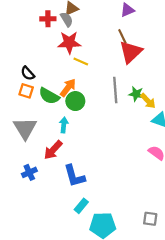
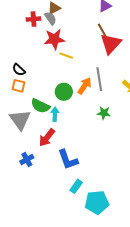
orange arrow: (68, 88) -> (85, 86), moved
green star: (136, 94) -> (104, 113), moved
green semicircle: (49, 96) -> (40, 106), moved

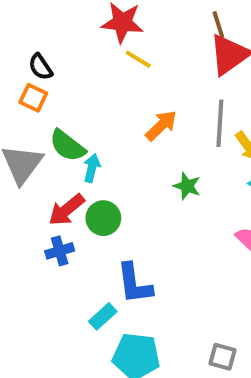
gray line: (99, 79) -> (220, 123), moved
green circle: (64, 92) -> (103, 218), moved
blue cross: (27, 159) -> (60, 251), moved
blue L-shape: (68, 160) -> (134, 284), moved

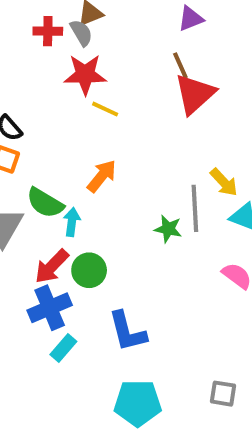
gray line: (220, 123) -> (195, 208), moved
orange arrow: (161, 125) -> (102, 176), moved
blue cross: (60, 251) -> (50, 308), size x1.5
cyan rectangle: (103, 316) -> (63, 348), moved

